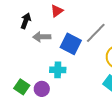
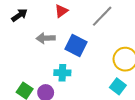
black arrow: (26, 21) -> (19, 15), moved, turned 35
gray line: (96, 33) -> (102, 16), moved

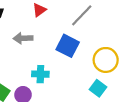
blue square: (76, 46) -> (68, 46), moved

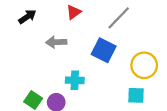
cyan square: (98, 88) -> (136, 95), turned -35

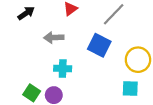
cyan cross: (75, 80) -> (63, 69), moved

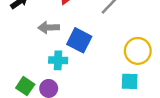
blue square: (99, 45) -> (79, 40), moved

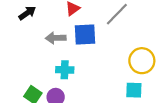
blue square: (79, 40) -> (85, 35), moved, turned -30

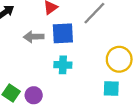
cyan cross: (65, 70) -> (63, 65), moved

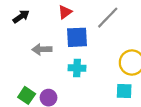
gray arrow: (34, 37) -> (42, 49), moved

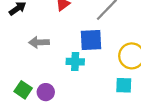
blue square: (77, 37) -> (91, 40), moved

